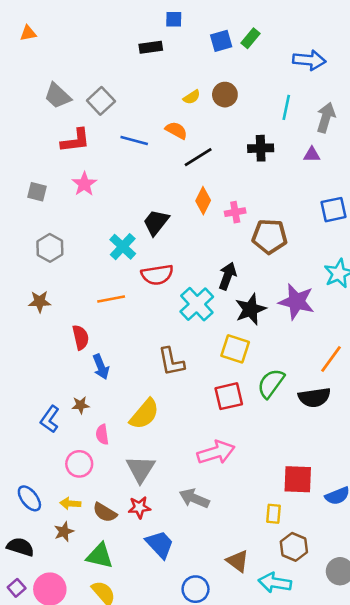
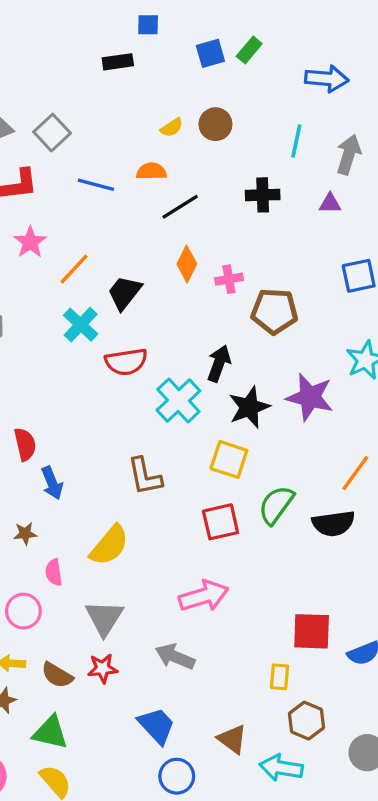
orange semicircle: (176, 130) -> (151, 171), turned -30
orange line: (111, 299) -> (74, 269), moved, turned -36
blue trapezoid: (160, 544) -> (157, 726), moved

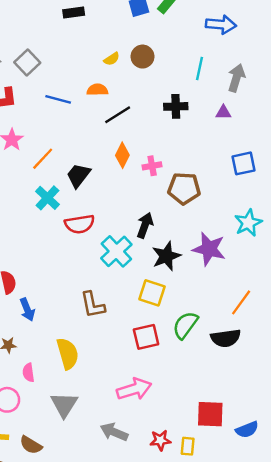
yellow semicircle: (109, 545) -> (68, 354), turned -56
red star: (103, 668) -> (160, 440), moved

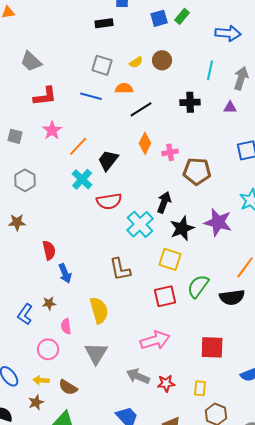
gray square: (27, 62) -> (102, 65), moved, turned -30
red square: (210, 414) -> (212, 347), moved
red star: (160, 440) -> (166, 383), moved

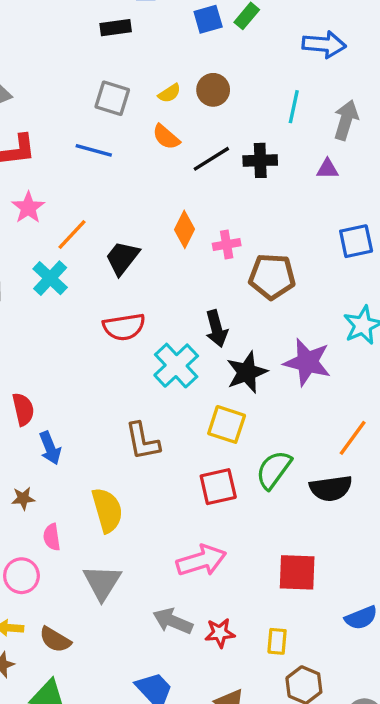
orange semicircle: (124, 88) -> (166, 137), moved, turned -138
black line: (141, 109) -> (211, 159), moved
cyan cross: (82, 179) -> (50, 278), moved
black arrow: (164, 202) -> (216, 329), turned 145

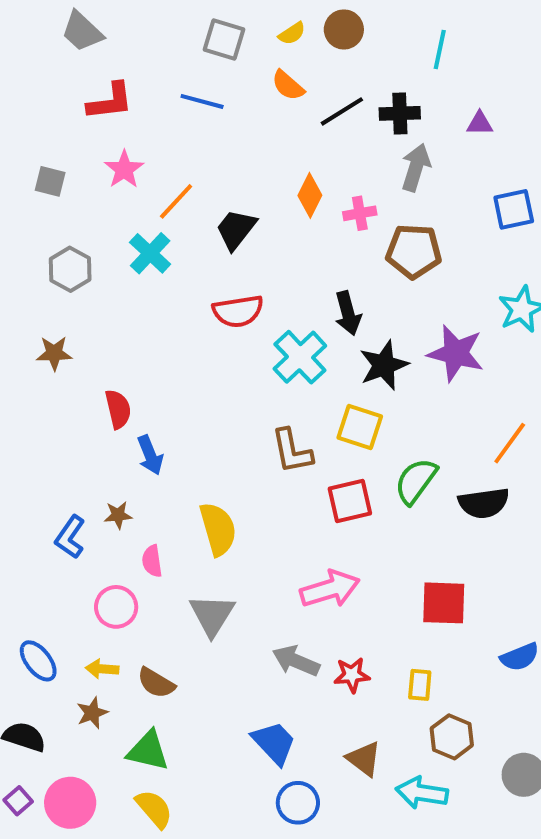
gray arrow: (346, 120) -> (416, 167), moved
brown L-shape: (143, 441) -> (292, 451), moved

